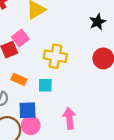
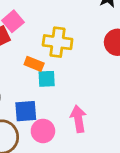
orange rectangle: (19, 79) -> (34, 64), moved
pink circle: (31, 125) -> (43, 131), moved

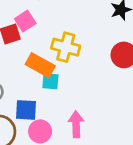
orange rectangle: (34, 64) -> (40, 65), size x1.5

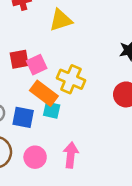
pink square: (25, 21) -> (37, 65), moved
blue square: (26, 110) -> (23, 117), moved

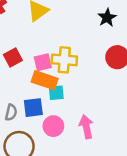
pink square: (37, 65) -> (43, 62), moved, turned 30
pink circle: (35, 157) -> (53, 126), moved

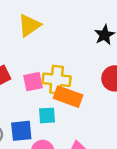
orange rectangle: (45, 80) -> (68, 97), moved

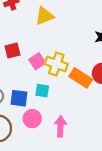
pink square: (33, 82) -> (37, 61), turned -35
orange rectangle: (68, 97) -> (81, 78), moved

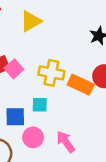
pink square: (37, 61) -> (14, 69), moved
pink arrow: (60, 126) -> (66, 142), turned -30

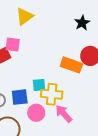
pink square: (14, 69) -> (13, 45), moved, turned -35
yellow cross: (51, 73) -> (52, 94), moved

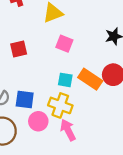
pink square: (13, 45) -> (64, 44), moved
cyan square: (39, 85) -> (65, 80), moved

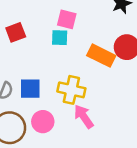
cyan square: (65, 80) -> (60, 38), moved
pink circle: (38, 121) -> (43, 122), moved

